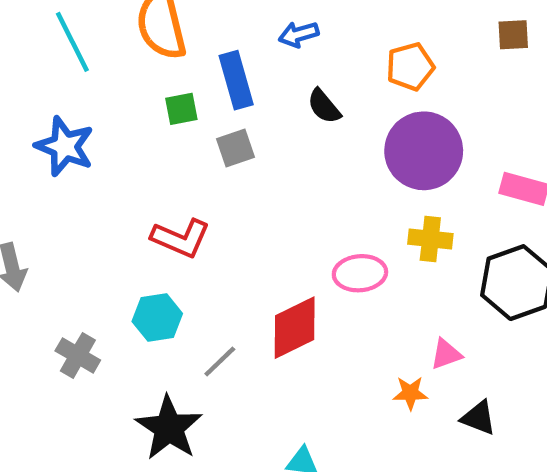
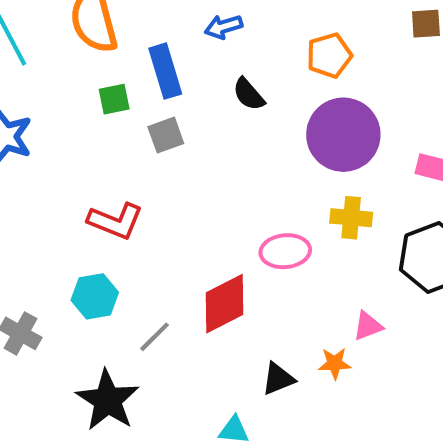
black triangle: (479, 418) -> (278, 379), moved, turned -42

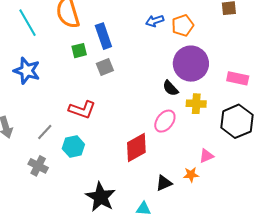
blue arrow: (223, 27) -> (155, 21), moved
black semicircle: (249, 94) -> (170, 88), moved
pink ellipse: (285, 251) -> (165, 121), turned -45
gray line: (155, 337) -> (45, 132), moved
black star: (108, 400) -> (101, 197), moved

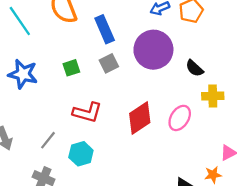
green square: (79, 51) -> (71, 68), moved
purple circle: (191, 64) -> (153, 50), moved
black semicircle: (170, 88) -> (194, 68), moved
red diamond: (136, 148) -> (140, 118), moved

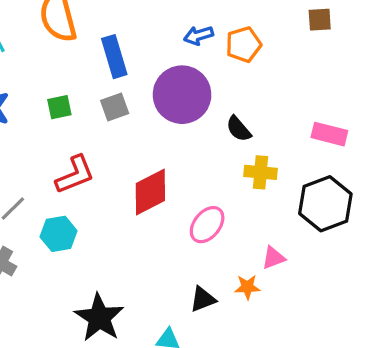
red L-shape: (87, 112) -> (75, 175), turned -44
pink ellipse: (180, 118) -> (207, 225), moved

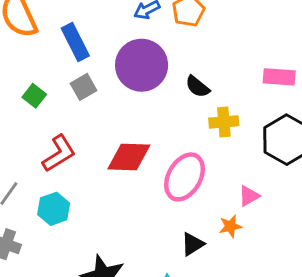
green square: (59, 107) -> (34, 96), turned -30
red diamond: (150, 192) -> (129, 157), turned 39
pink ellipse: (207, 225) -> (185, 177), size x1.4

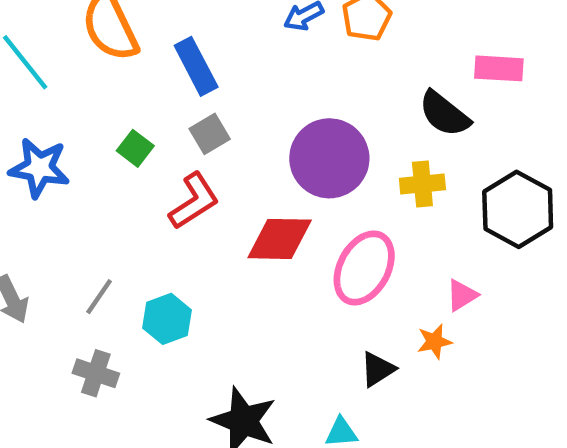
purple circle: (142, 65) -> (329, 158), moved
pink rectangle: (279, 77) -> (499, 68), moved
black semicircle: (197, 87) -> (444, 114), moved, size x1.4
red L-shape: (59, 153) -> (194, 201), moved

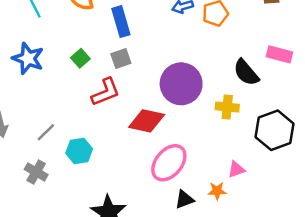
pink ellipse: (364, 268) -> (169, 163), moved

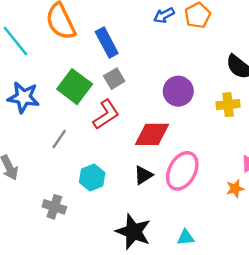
green square: (80, 58) -> (75, 87), size x1.8
purple circle: (181, 84) -> (178, 91), size x0.7
gray line: (46, 132) -> (59, 139), moved
black triangle: (184, 199) -> (143, 175), moved

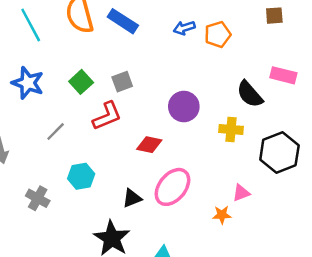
blue rectangle: (107, 43) -> (123, 21), moved, turned -40
green square: (75, 87) -> (81, 82), size x0.7
red diamond: (152, 134) -> (149, 145), size x0.7
black triangle: (143, 175) -> (132, 198), moved

